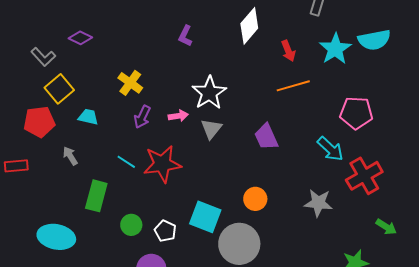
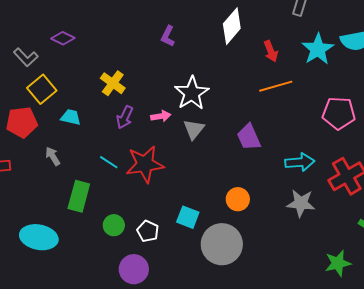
cyan arrow: (330, 149) -> (300, 162), moved, turned -48
cyan square: (205, 217) -> (188, 217), size x0.7

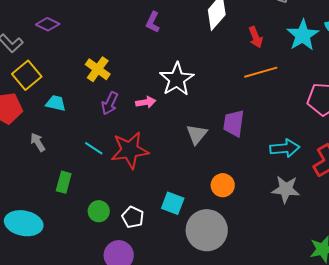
gray triangle: (194, 129) -> (197, 134), moved
purple trapezoid: (249, 137) -> (234, 123), turned 32
green rectangle: (79, 196) -> (64, 182), size x0.7

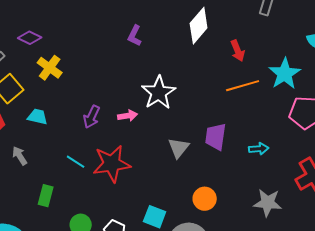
cyan star: (303, 35) -> (285, 74), moved
yellow cross: (98, 69) -> (50, 68), moved
cyan arrow: (285, 148) -> (259, 149), moved, size x0.7

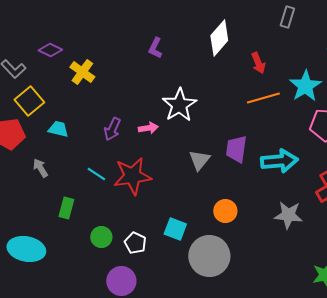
yellow cross: (50, 68) -> (82, 72), moved
cyan arrow: (259, 149) -> (279, 161), size x1.8

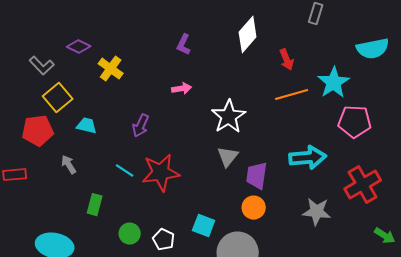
white star: (179, 105) -> (229, 117), moved
pink arrow: (148, 128) -> (182, 89), moved
purple trapezoid: (236, 149) -> (257, 176), moved

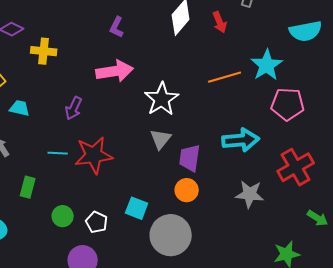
red arrow: (287, 60) -> (220, 22), moved
yellow cross: (111, 69) -> (44, 51), turned -30
pink arrow: (182, 89) -> (115, 71), size x1.8
cyan line: (125, 171) -> (58, 153), turned -30

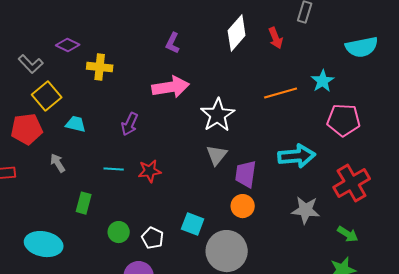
cyan star: (267, 65) -> (323, 81), size x0.7
red star: (94, 155) -> (150, 171), size x0.6
green arrow: (318, 218) -> (348, 234), moved

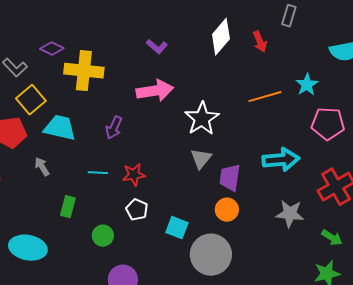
purple L-shape: (173, 43) -> (157, 47), turned -75
yellow cross: (100, 67) -> (84, 71), size x1.5
cyan trapezoid: (76, 124) -> (60, 128), size x1.6
white pentagon: (153, 238) -> (137, 210), moved

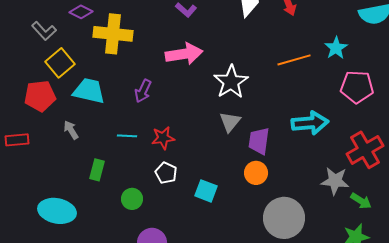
gray star: (290, 214) -> (335, 181), moved
gray circle: (211, 255) -> (284, 218), moved

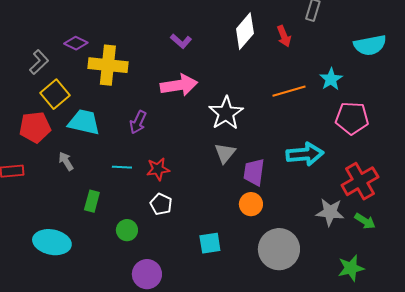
gray L-shape: (44, 31) -> (39, 62), turned -90
cyan square: (206, 191) -> (210, 243), moved, turned -30
green arrow: (361, 201) -> (365, 221), moved

